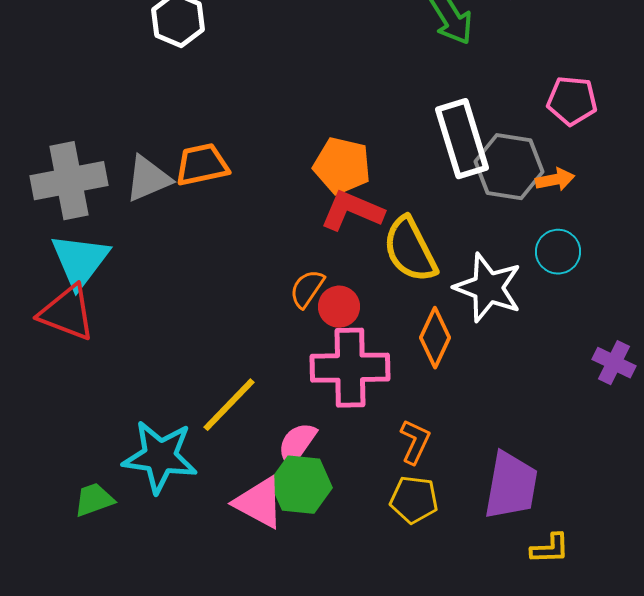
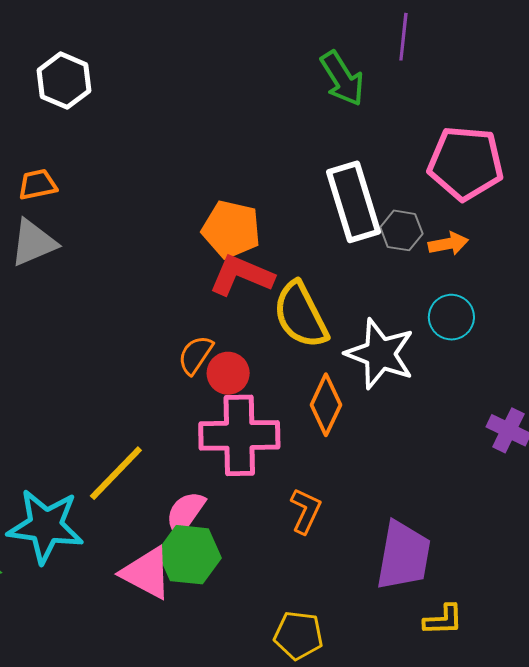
pink pentagon: (572, 101) -> (466, 163), size x1.5
orange trapezoid: (202, 165) -> (37, 185), moved, size x0.7
gray hexagon: (509, 167) -> (401, 230), size x0.6
yellow pentagon: (414, 500) -> (298, 635), moved

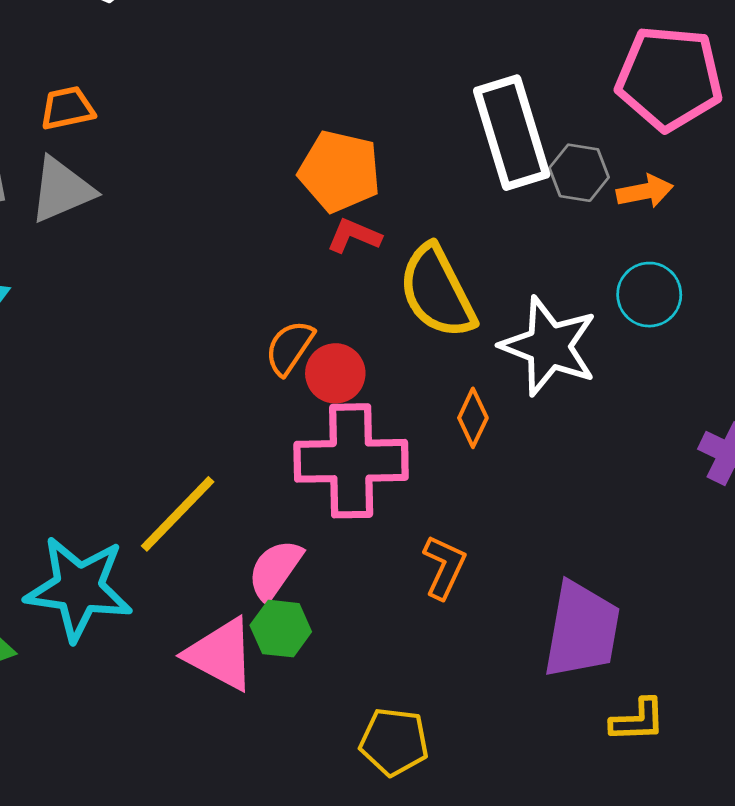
red L-shape: (241, 275) -> (354, 236), size x0.6
orange diamond: (326, 405) -> (473, 418), size x0.7
green hexagon: (189, 555) -> (281, 629), size x0.7
yellow pentagon: (298, 635) -> (394, 742), moved

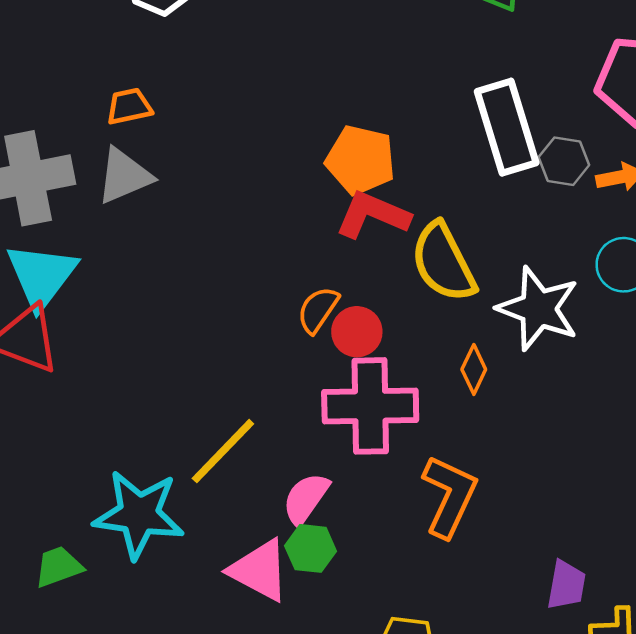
red L-shape: (354, 236) -> (373, 215), size x1.6
orange L-shape: (444, 567) -> (449, 496), size x1.5
purple trapezoid: (582, 630) -> (566, 585), moved, size x0.6

